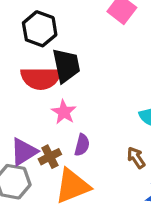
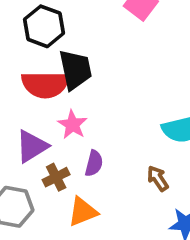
purple triangle: (24, 152) -> (32, 146), moved
orange triangle: (72, 186) -> (83, 212), size x0.7

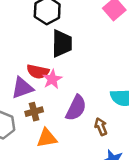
red semicircle: (45, 84) -> (38, 72), moved, size x0.7
purple semicircle: (94, 163) -> (76, 108), moved, size x1.5

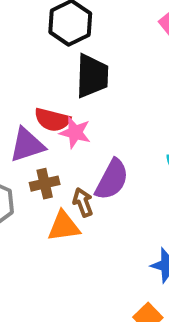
pink star: (52, 79) -> (75, 133), turned -30
brown arrow: (101, 127) -> (83, 202), moved

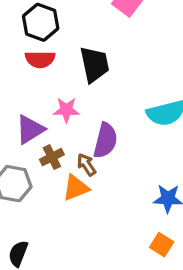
black trapezoid: (92, 76) -> (94, 64), moved
red semicircle: (52, 120) -> (40, 59), moved

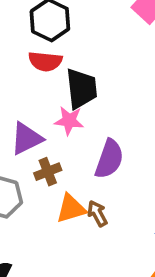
black trapezoid: (94, 64) -> (81, 89), moved
brown arrow: (86, 165) -> (97, 214), moved

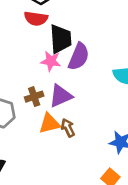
purple triangle: (26, 138) -> (61, 96), moved
purple semicircle: (109, 159) -> (79, 57), moved

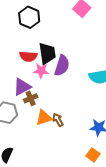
red semicircle: (36, 18) -> (28, 56), moved
purple triangle: (61, 96) -> (22, 87), moved

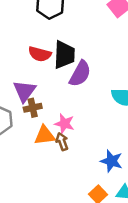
pink star: (41, 71) -> (64, 124), moved
purple triangle: (22, 87) -> (24, 91), turned -36

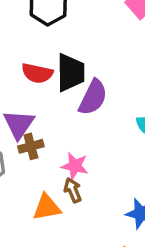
orange triangle: (45, 135) -> (47, 207), moved

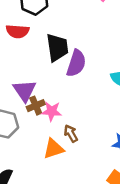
red semicircle: (37, 73) -> (18, 31), moved
pink star: (75, 166) -> (52, 111), moved

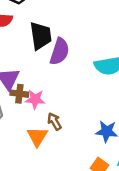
brown cross: (36, 106) -> (19, 94), turned 30
orange triangle: (53, 149) -> (37, 137), turned -40

